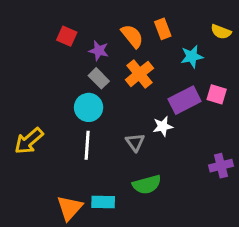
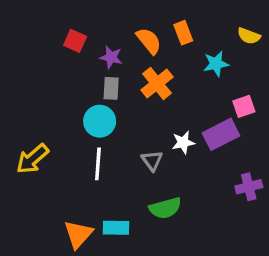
gray rectangle: (99, 78) -> (111, 88), turned 48
pink square: (217, 94) -> (244, 106), turned -36
purple rectangle: (185, 100) -> (221, 134), moved

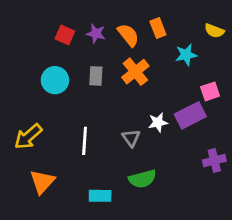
purple star: (111, 57) -> (96, 34), moved
cyan circle: (100, 121) -> (55, 80), moved
orange triangle: (78, 234) -> (42, 182), moved

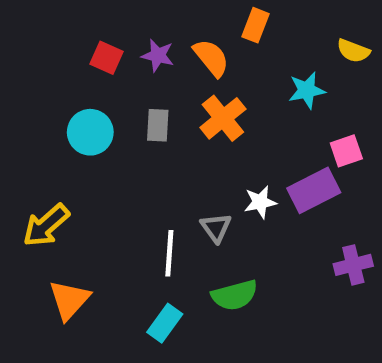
orange rectangle: (158, 28) -> (256, 25), moved, turned 42
white line: (85, 141) -> (169, 253), moved
cyan rectangle: (100, 196) -> (165, 323), turned -55

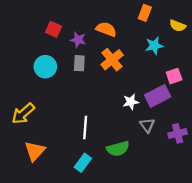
orange rectangle: (256, 25) -> (145, 13), moved
purple star: (158, 55) -> (78, 40), moved
orange semicircle: (211, 58) -> (106, 29), turned -30
gray triangle: (216, 228) -> (147, 125), moved

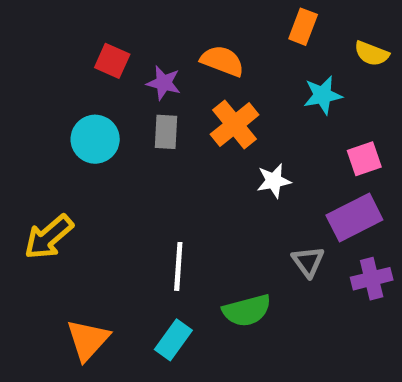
purple rectangle: (158, 96) -> (354, 217), moved
white star: (131, 102) -> (274, 181), moved
orange triangle: (35, 151) -> (88, 340), moved

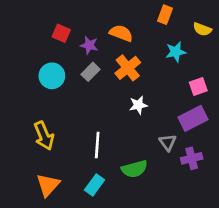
gray rectangle: (166, 132) -> (90, 72), turned 42
white star: (274, 181) -> (138, 105), moved
yellow arrow: (49, 237) -> (44, 136), moved, turned -72
purple cross: (372, 279) -> (192, 158), moved

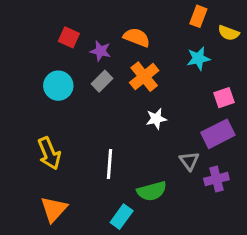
orange rectangle: (165, 15) -> (198, 16), moved
cyan rectangle: (94, 185) -> (122, 217), moved

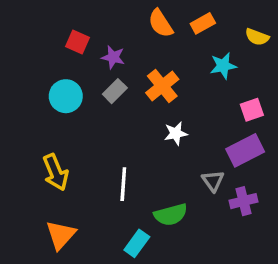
orange rectangle: (198, 16) -> (203, 23), moved, turned 40
orange semicircle: (137, 37) -> (161, 23), moved, turned -144

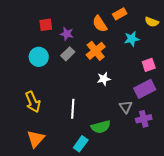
orange semicircle: (161, 23) -> (100, 24), moved
red square: (78, 42) -> (46, 25), turned -32

